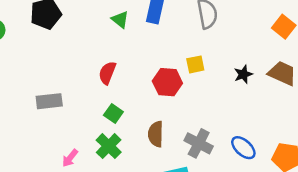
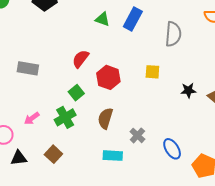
green triangle: (120, 20) -> (103, 19), turned -35
red hexagon: (167, 82) -> (108, 77), moved
gray cross: (199, 143) -> (137, 135), size x0.7

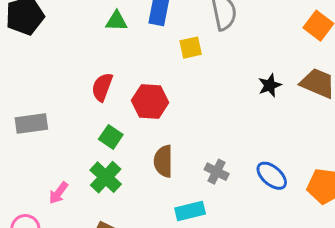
yellow square: (152, 72) -> (191, 48), moved

